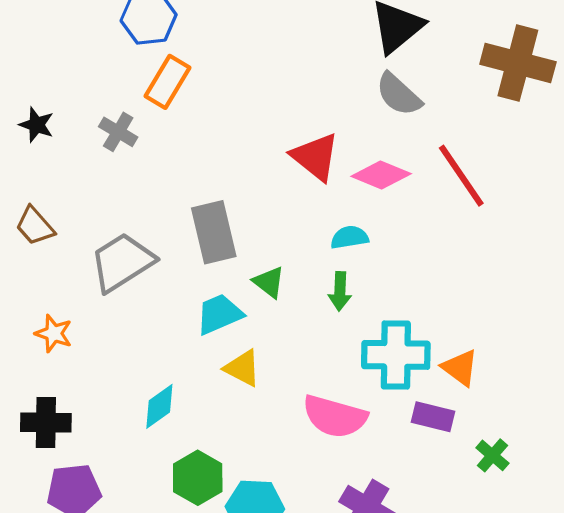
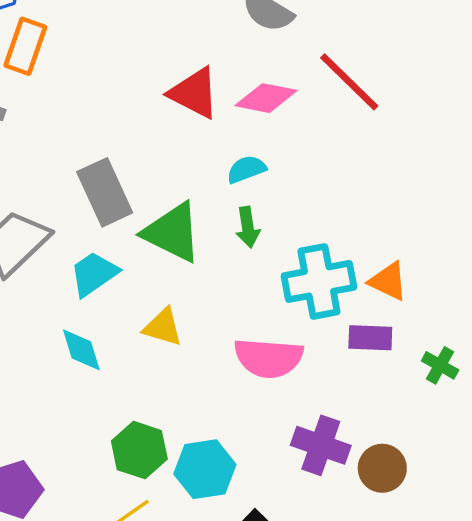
green triangle: (269, 282) -> (172, 232), size x1.8
cyan trapezoid: (219, 314) -> (94, 274), moved
cyan diamond: (159, 406) -> (81, 350), moved, turned -60

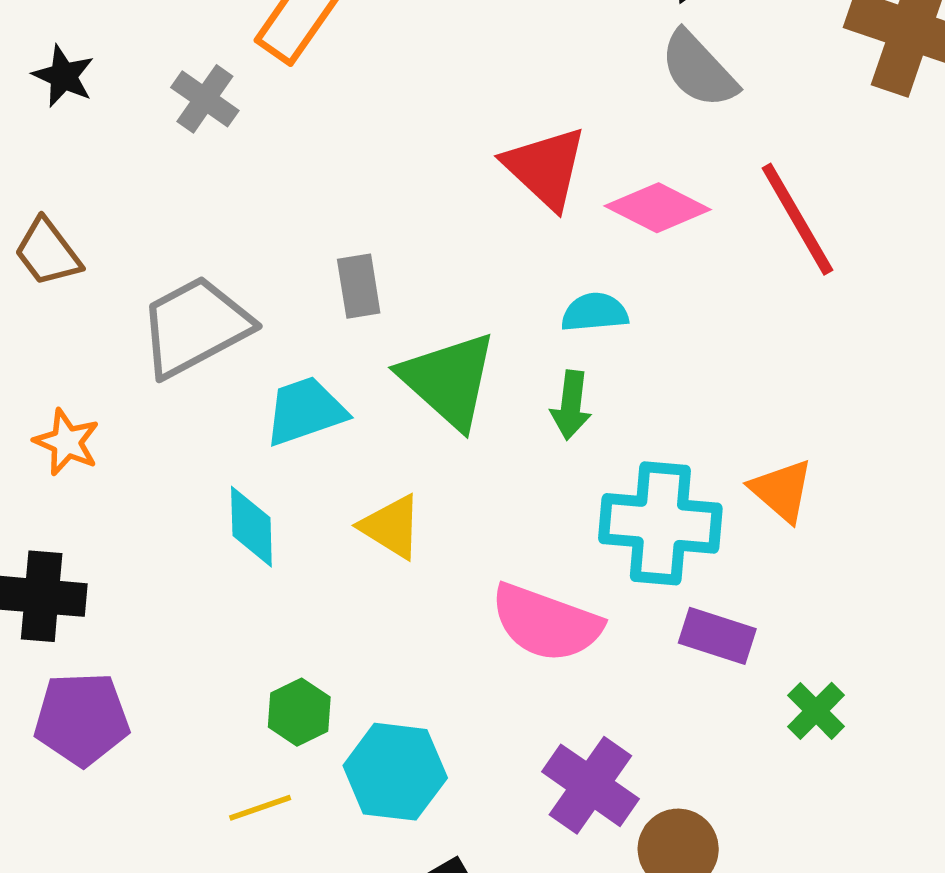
gray rectangle: (105, 192) -> (359, 286), size x0.6
orange triangle: (388, 281) -> (782, 490), moved
green hexagon: (139, 450) -> (299, 712), size x0.7

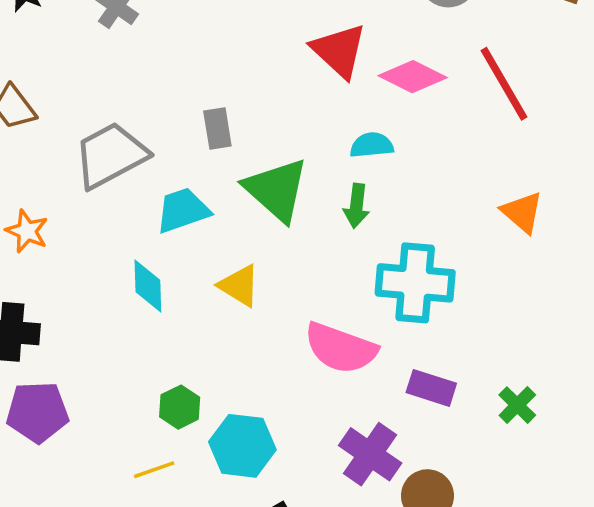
orange triangle: (782, 490) -> (522, 212), moved
purple rectangle: (717, 636) -> (431, 388), moved

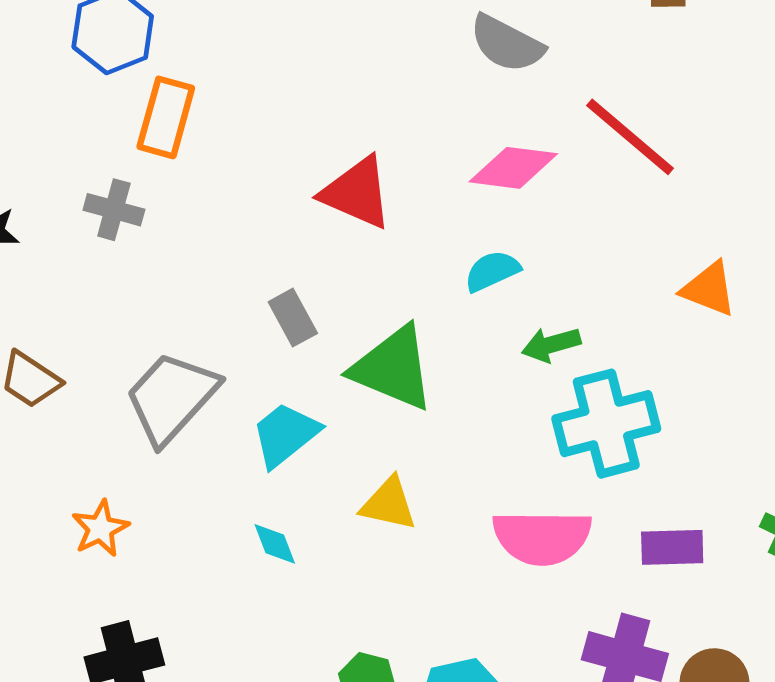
red triangle: (339, 51) -> (357, 193), moved
green arrow: (356, 206) -> (551, 345), moved, turned 87
orange star: (27, 231) -> (100, 528), turned -30
cyan diamond: (148, 286) -> (275, 544), size x0.7

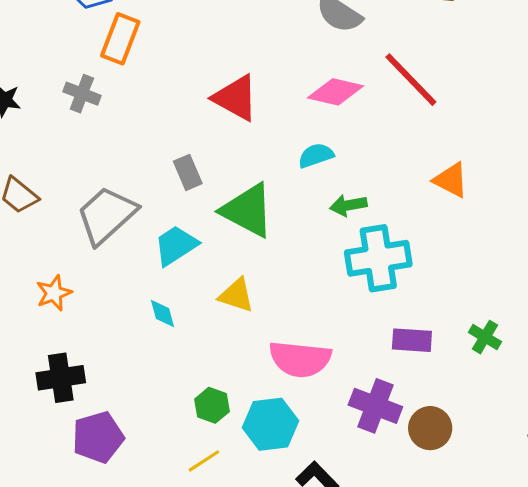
pink semicircle: (542, 537) -> (300, 359), moved

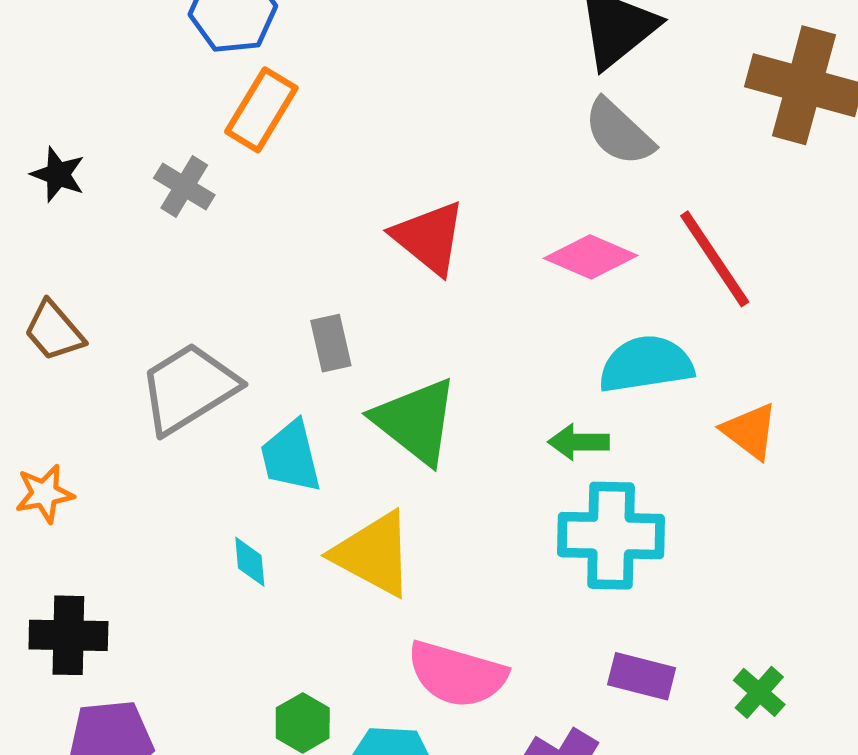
cyan semicircle: (316, 155) -> (646, 364), moved, size x1.6
cyan trapezoid: (176, 245) -> (291, 457), turned -81
orange star: (54, 293) -> (45, 494), moved
yellow triangle: (236, 295) -> (373, 554), size x1.5

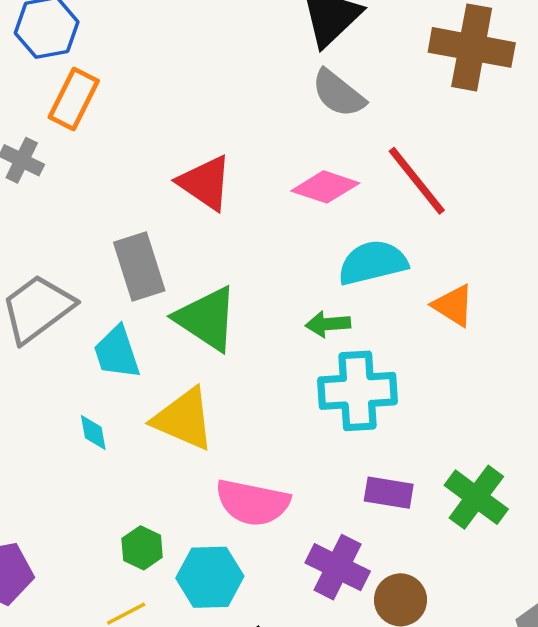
gray rectangle: (331, 343) -> (139, 267), size x1.6
green cross: (759, 692) -> (476, 497), size x1.6

